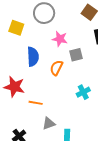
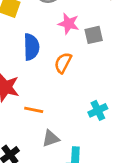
gray square: (76, 55) -> (94, 35), moved
cyan cross: (83, 92) -> (98, 110), moved

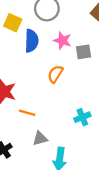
blue semicircle: (31, 47) -> (32, 41), moved

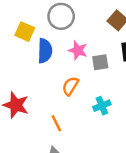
orange line: (27, 113) -> (56, 123), moved, turned 49
cyan cross: (82, 117) -> (102, 106), moved

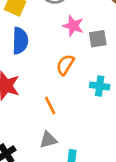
blue semicircle: (45, 51) -> (20, 41), moved
cyan cross: (102, 106) -> (100, 86), turned 30

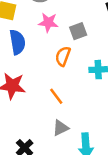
pink star: (73, 26) -> (48, 23), moved
gray square: (98, 39) -> (78, 31), moved

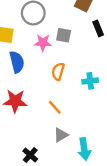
gray square: (78, 31) -> (64, 35), moved, turned 35

